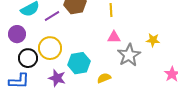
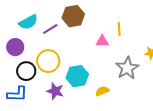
yellow line: (111, 10) -> (119, 29), moved
pink triangle: (114, 37) -> (102, 41), moved

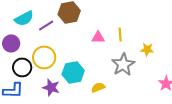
yellow line: (119, 29) -> (120, 34), moved

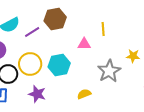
yellow line: (120, 34) -> (103, 29), moved
cyan hexagon: (73, 72) -> (59, 65), moved

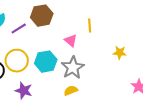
pink triangle: (84, 44) -> (71, 41), turned 40
gray star: (109, 71) -> (73, 68), moved

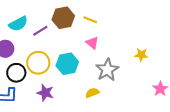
yellow line: (90, 26) -> (90, 20), moved, turned -64
gray star: (73, 68) -> (107, 70), moved

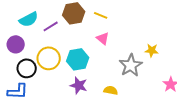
gray star: (107, 70) -> (131, 65), moved
purple star: (45, 93) -> (79, 85), moved
yellow semicircle: (92, 93) -> (111, 90), moved, turned 32

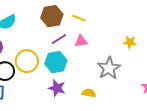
purple line: (51, 26) -> (59, 39), moved
pink triangle: (103, 38) -> (81, 41), turned -48
yellow star: (152, 50) -> (130, 42), moved

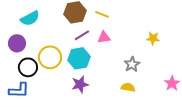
gray star: (109, 68) -> (132, 64), size x0.7
purple star: (57, 88) -> (80, 84), turned -30
yellow semicircle: (89, 93) -> (128, 87), moved

